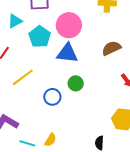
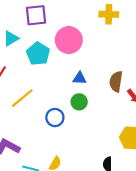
brown semicircle: (111, 48) -> (116, 82), moved, turned -54
blue triangle: (67, 53) -> (80, 78), moved, size x0.6

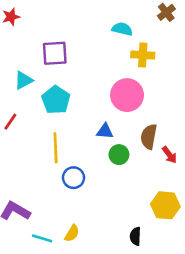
pink circle: (69, 40) -> (127, 95), moved
yellow line: (22, 98) -> (56, 148), moved, turned -55
green circle: (79, 102) -> (119, 155), moved

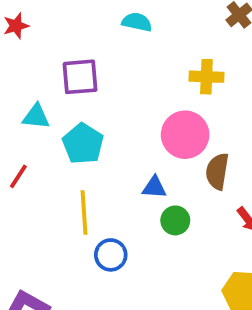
cyan semicircle: (122, 29) -> (137, 22), moved
cyan triangle: (24, 80) -> (36, 117), turned 36
brown semicircle: (149, 137) -> (217, 171), moved

